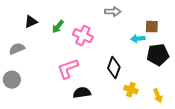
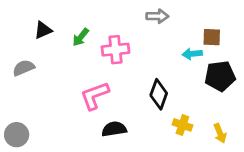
pink cross: (83, 36) -> (116, 50), turned -30
gray circle: (12, 80) -> (17, 135), moved

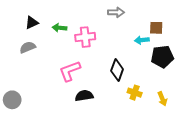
green arrow: (81, 37) -> (59, 28), turned 56
gray semicircle: (24, 68) -> (28, 47), moved

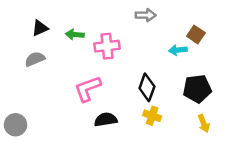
brown square: (156, 28) -> (196, 35), turned 32
black pentagon: (162, 57) -> (197, 89), moved
yellow cross: (135, 93) -> (152, 116), moved

